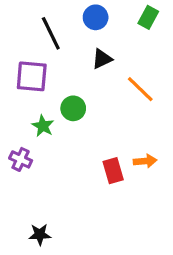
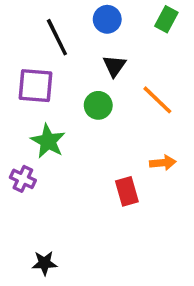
black triangle: (102, 59) -> (114, 66), turned -30
green circle: (73, 108) -> (98, 105), moved
green star: (43, 126) -> (48, 141), size x1.4
orange arrow: (145, 161) -> (163, 163), moved

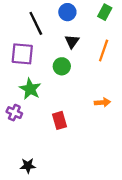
orange line: (157, 100) -> (104, 50), moved, turned 65
red rectangle: (127, 191) -> (60, 120), moved

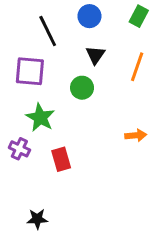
red rectangle: (60, 120) -> (61, 159), moved

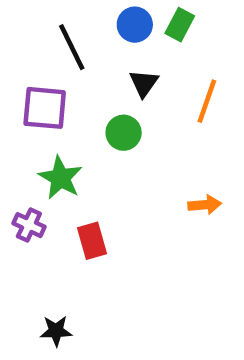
green rectangle: (139, 16) -> (180, 25), moved

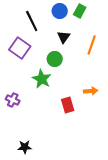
purple square: (45, 108) -> (20, 48), turned 30
green star: (60, 178) -> (42, 79), moved
red rectangle: (92, 241) -> (68, 105), moved

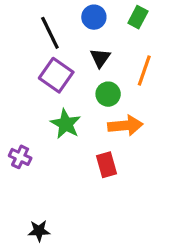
green rectangle: (80, 11) -> (138, 17), moved
purple square: (20, 48) -> (56, 75), moved
green circle: (55, 59) -> (108, 94), moved
orange arrow: (91, 91) -> (125, 126), moved, size x1.5

